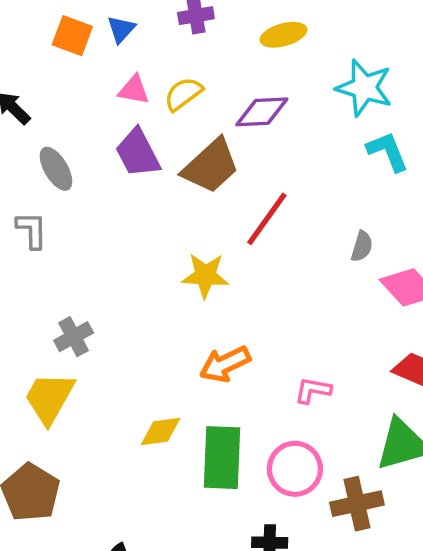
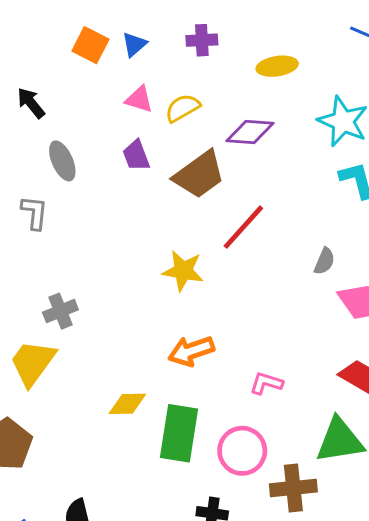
purple trapezoid: (138, 153) -> (136, 156), size x0.7

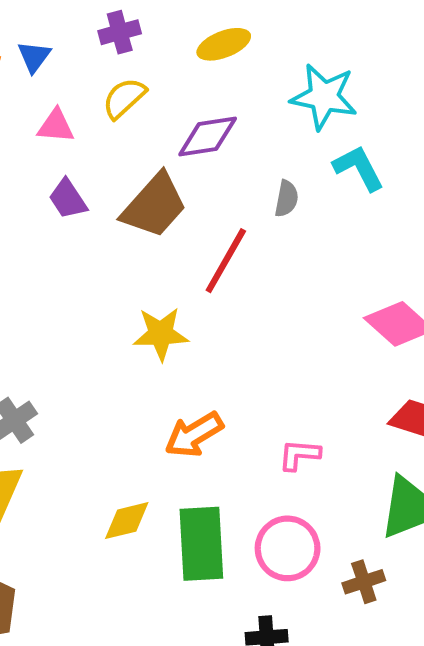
yellow semicircle: (183, 108) -> (124, 98), moved
gray semicircle: (324, 261) -> (287, 199), moved
brown cross: (293, 488) -> (364, 582), size x0.7

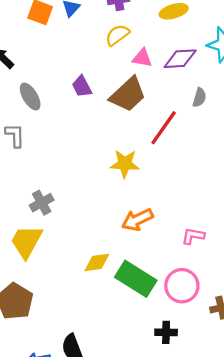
pink triangle: (56, 126) -> (142, 58), moved
purple diamond: (208, 137) -> (180, 59), moved
green rectangle: (201, 544) -> (136, 279), turned -60

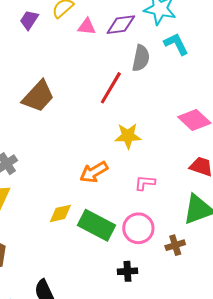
purple trapezoid: (82, 86) -> (29, 20), moved, turned 65
brown trapezoid: (128, 94) -> (38, 96), moved
gray semicircle: (199, 98) -> (141, 58), size x1.5
yellow star: (125, 164) -> (128, 136), moved

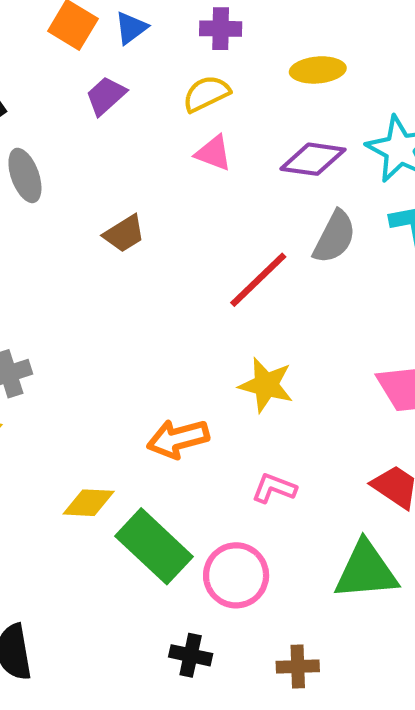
purple trapezoid: (29, 20) -> (106, 96), moved
pink triangle: (87, 27) -> (213, 153), moved
brown trapezoid: (38, 96) -> (124, 234), moved, size x0.6
brown cross: (175, 245) -> (298, 667), moved

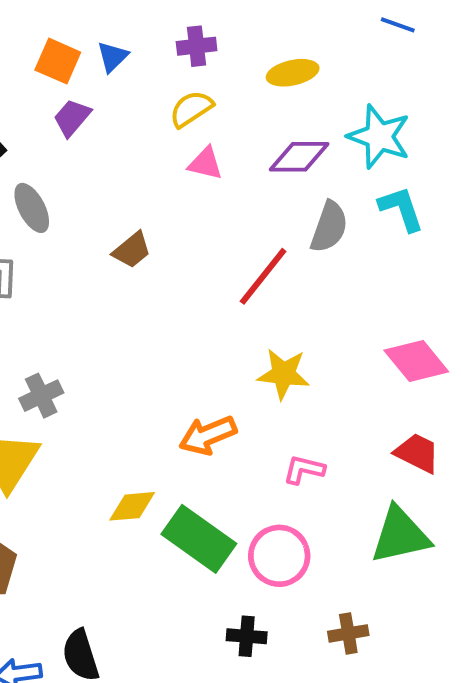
purple trapezoid: (106, 96) -> (72, 118), moved

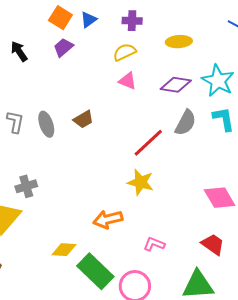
gray ellipse: (32, 208) -> (46, 124), moved
yellow star: (283, 374) -> (141, 182), moved

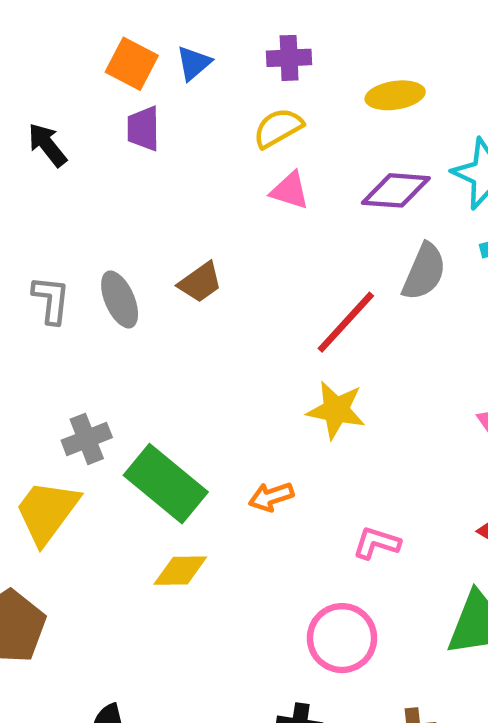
purple trapezoid: (63, 47) -> (143, 129), turned -45
orange arrow: (108, 219) -> (271, 497), size x0.7
green rectangle: (95, 271) -> (166, 484), moved

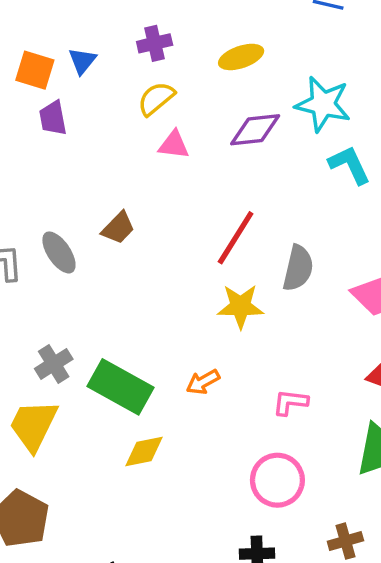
gray semicircle: (424, 272) -> (298, 268), moved

